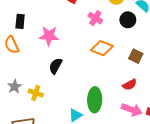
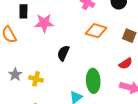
black rectangle: (20, 21) -> (23, 11), moved
black semicircle: (56, 66) -> (63, 53), moved

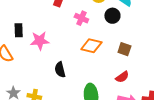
black semicircle: (63, 53) -> (60, 70), turned -35

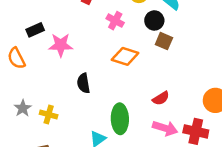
black rectangle: (19, 30) -> (35, 30), turned 64
brown square: (124, 49) -> (164, 41), moved

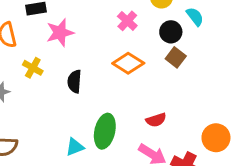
pink star: (61, 45) -> (60, 33), turned -30
yellow cross: (49, 115) -> (33, 68), moved

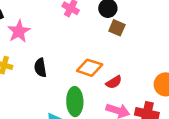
orange diamond: (128, 63) -> (90, 68), moved

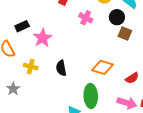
red semicircle: (114, 82) -> (132, 78), moved

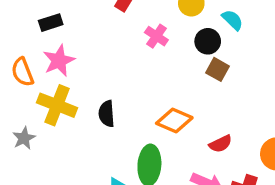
black rectangle: (22, 26) -> (51, 23), moved
pink star: (43, 38) -> (59, 61), moved
yellow cross: (31, 67) -> (57, 105), size x1.6

